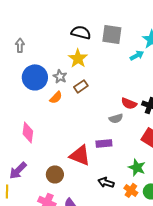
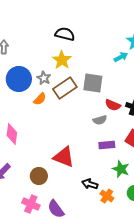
gray square: (112, 34) -> (93, 83), moved
brown rectangle: (81, 86) -> (65, 88), size x1.6
purple rectangle: (104, 143) -> (107, 145), moved
orange cross: (131, 190) -> (107, 196), moved

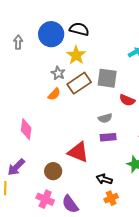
blue circle: (19, 79) -> (51, 34), moved
gray semicircle: (100, 120) -> (105, 118), moved
purple rectangle: (107, 145) -> (108, 137), moved
orange cross: (107, 196) -> (111, 198), moved, turned 32

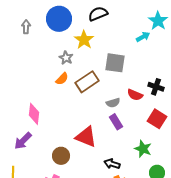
black semicircle: (79, 29) -> (98, 14), moved, turned -36
brown rectangle: (79, 83) -> (87, 82), moved
red semicircle: (127, 100) -> (135, 95), moved
purple rectangle: (108, 137) -> (116, 122), turned 63
purple arrow: (16, 167) -> (23, 141), moved

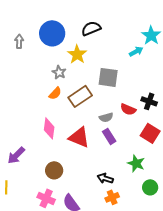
pink diamond: (34, 114) -> (49, 128), moved
red triangle: (86, 137) -> (79, 137), moved

